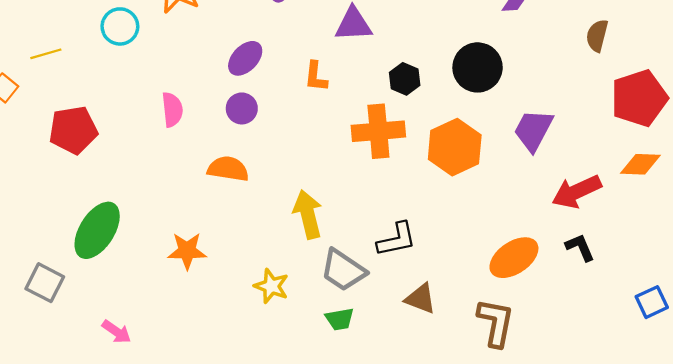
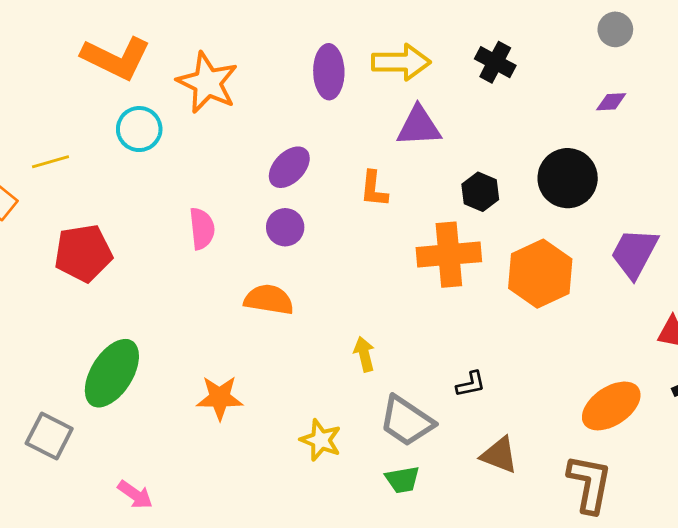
yellow arrow: (308, 214) -> (364, 354), size x0.6
black L-shape: (397, 239) -> (471, 384), size x0.6

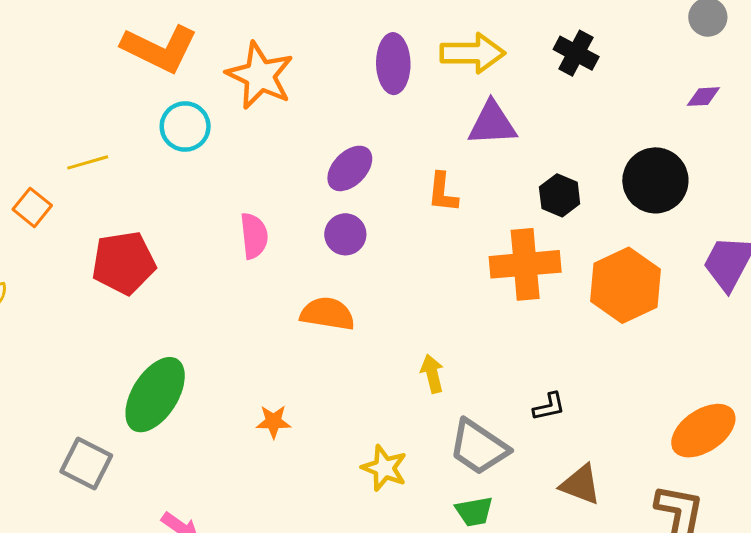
orange star: (220, 398) -> (273, 422), size x0.7

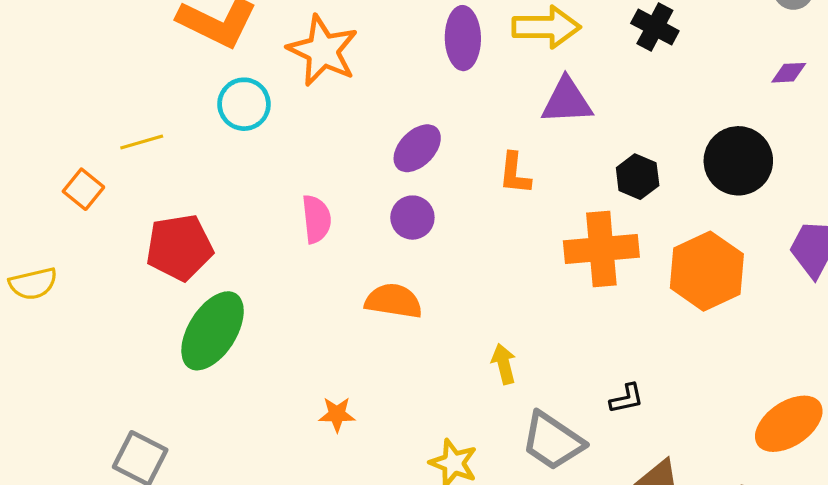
green ellipse: (155, 395) -> (213, 331), moved

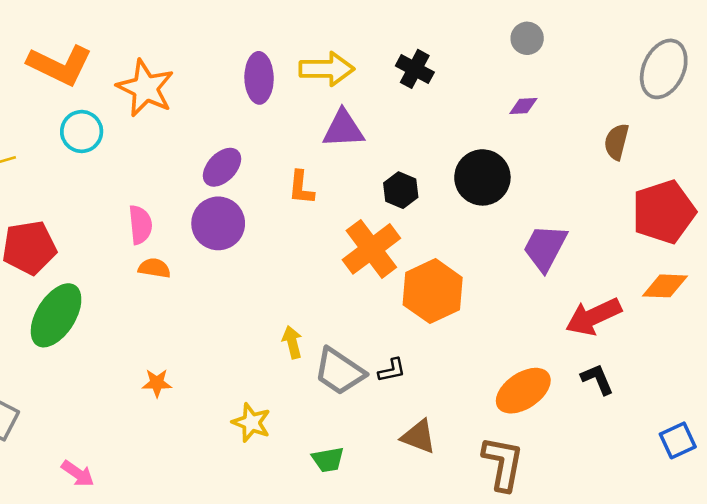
purple circle: (412, 218) -> (218, 223), size x1.5
orange cross: (601, 249) -> (371, 249), turned -32
orange hexagon: (707, 271) -> (433, 291), moved
orange semicircle: (394, 301) -> (154, 268), moved, size x0.7
gray trapezoid: (553, 441) -> (339, 371), moved

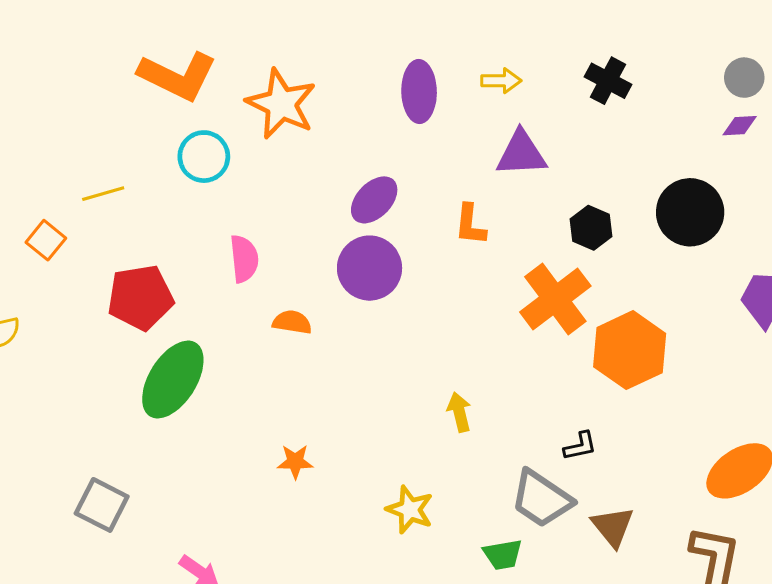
gray circle: (527, 38) -> (744, 78), moved
yellow arrow: (327, 69) -> (501, 81), size x0.6
pink semicircle: (140, 225) -> (244, 259), moved
gray trapezoid: (339, 371) -> (541, 499), moved
brown triangle: (419, 437) -> (613, 527), turned 30

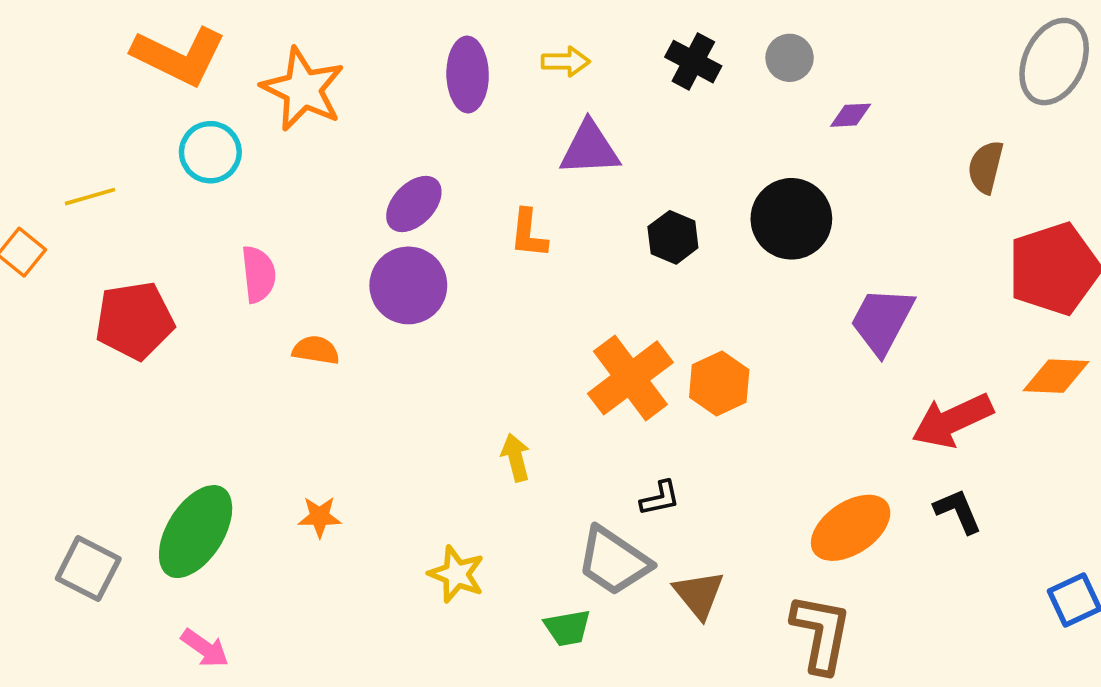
gray circle: (744, 78) -> (790, 58), moved
orange cross: (555, 299) -> (630, 378), moved
orange hexagon: (630, 350) -> (719, 383), size x0.7
green ellipse: (173, 380) -> (196, 532), moved

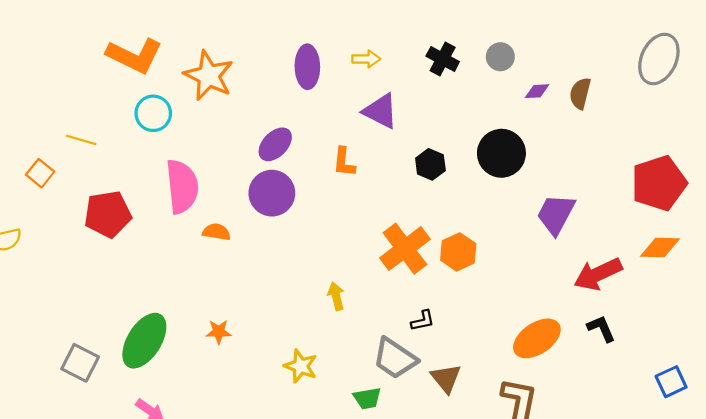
purple triangle: (590, 148) -> (381, 111), turned 30
brown semicircle: (986, 167) -> (580, 93), moved
yellow line: (90, 197) -> (81, 140), turned 32
pink semicircle: (258, 274) -> (182, 187), size x1.6

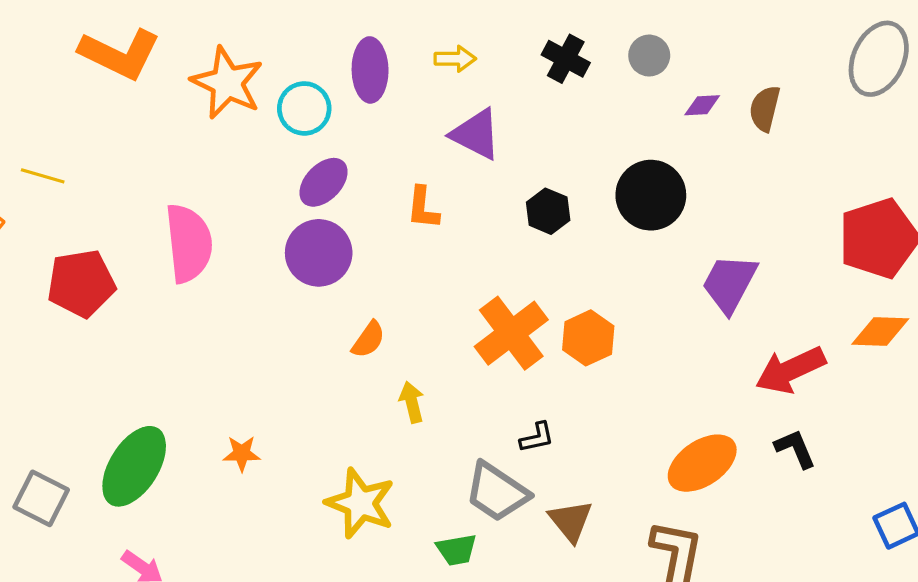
cyan circle: (153, 113) -> (304, 108), moved
orange semicircle: (216, 232) -> (368, 340), moved, turned 116
yellow star: (301, 366) -> (360, 503), size x1.4

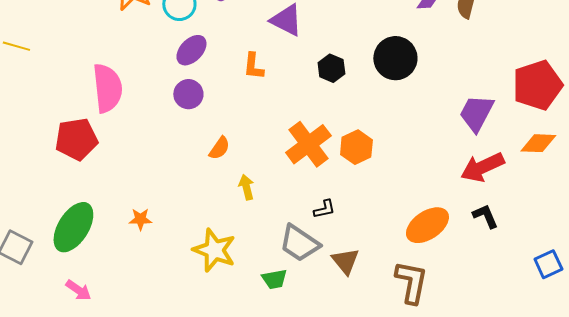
purple circle: (319, 253) -> (188, 94), size x0.7
red pentagon: (81, 283) -> (76, 139), moved
purple trapezoid: (729, 283) -> (476, 113), moved

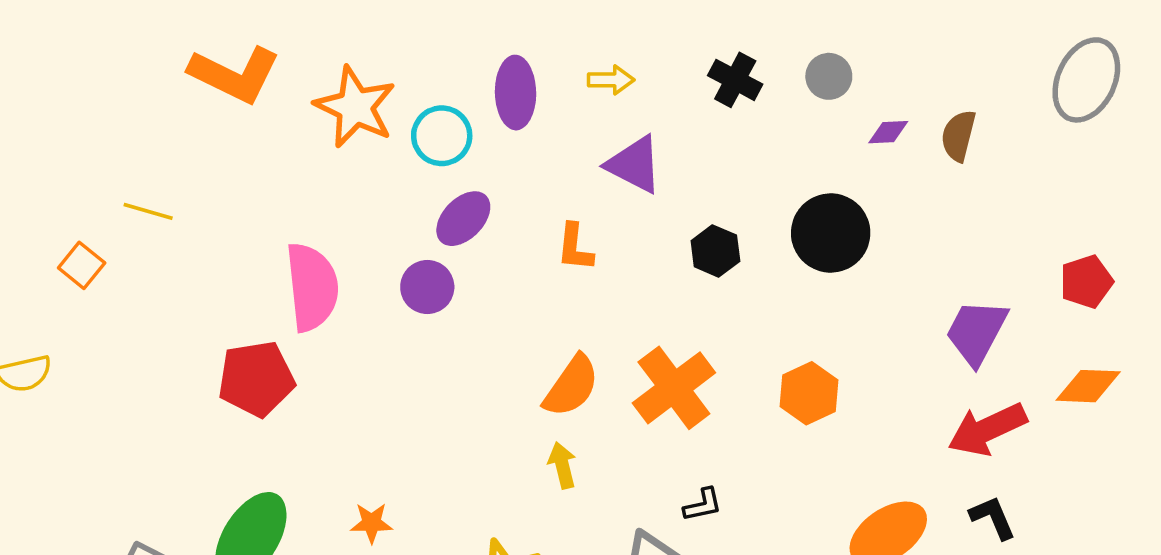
red pentagon: (537, 85) -> (1086, 282), size x0.6
purple circle: (188, 94) -> (427, 287), moved
orange hexagon: (356, 147) -> (809, 393), moved
orange semicircle: (219, 148) -> (571, 386), moved, size x1.5

